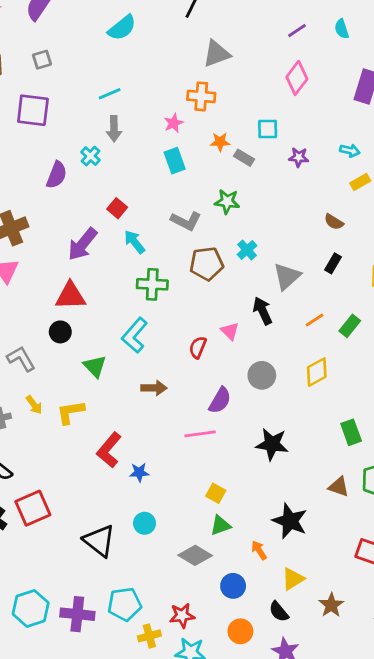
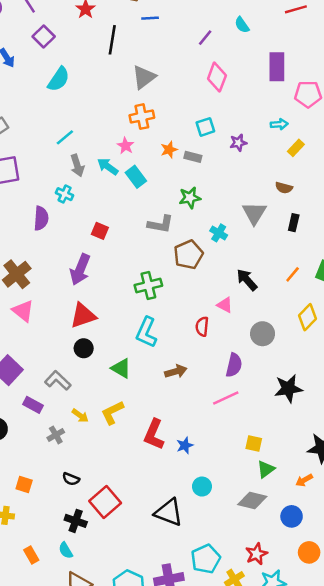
cyan arrow: (135, 242) -> (108, 167), moved
gray triangle: (287, 276) -> (254, 213), moved
orange arrow: (259, 550) -> (304, 480), turned -70

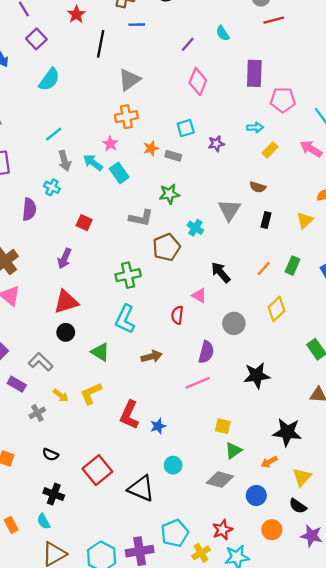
purple arrow: (80, 270) -> (64, 258), size x0.7
red square: (105, 502) -> (97, 470), moved

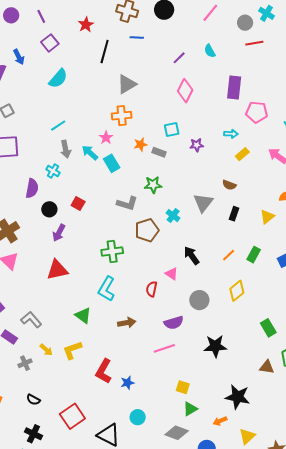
black circle: (66, 332) -> (49, 209), moved
purple semicircle: (206, 352) -> (174, 323), turned 54

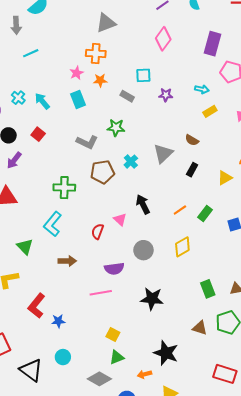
orange star: (140, 144) -> (100, 80), moved
gray arrow: (66, 149) -> (16, 25), moved
cyan arrow: (90, 153) -> (42, 101), moved

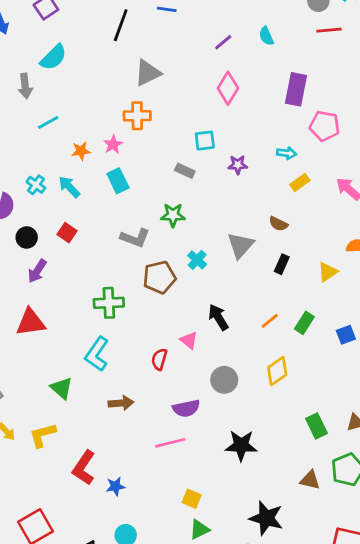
orange star: (100, 80) -> (81, 151), moved

